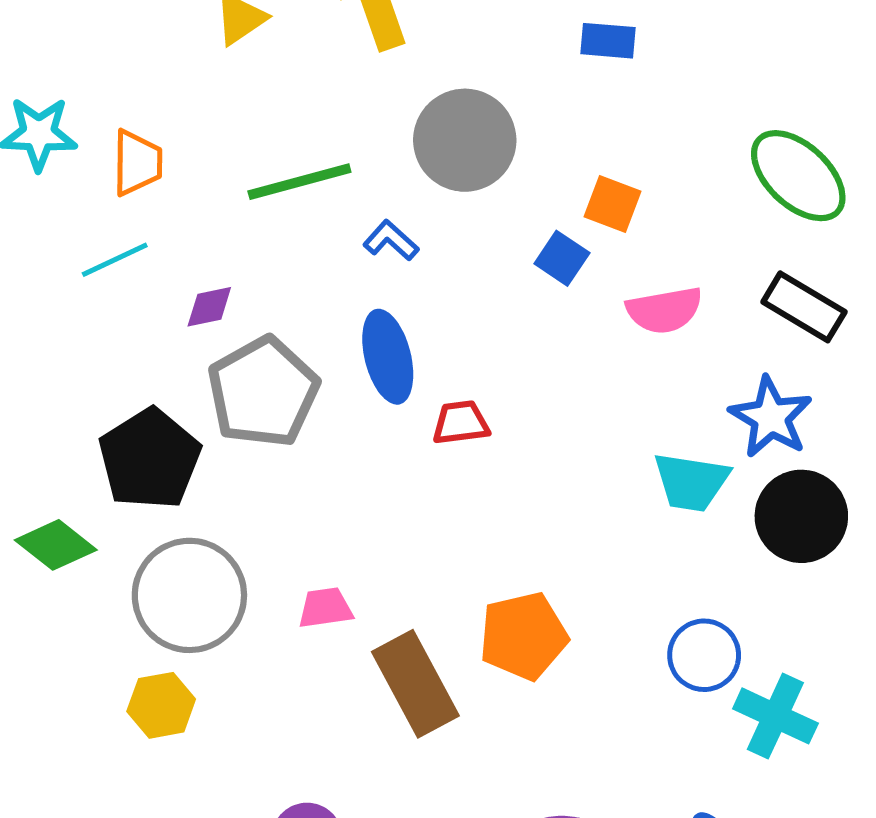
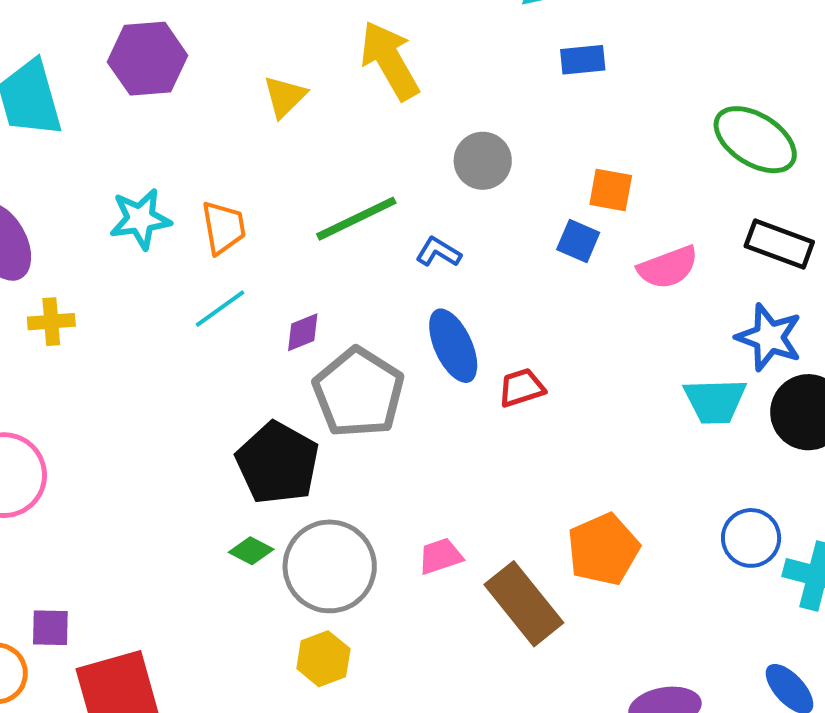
gray circle: (465, 140) -> (483, 161), size x0.7
green diamond: (56, 545) -> (251, 551), moved, size x0.7

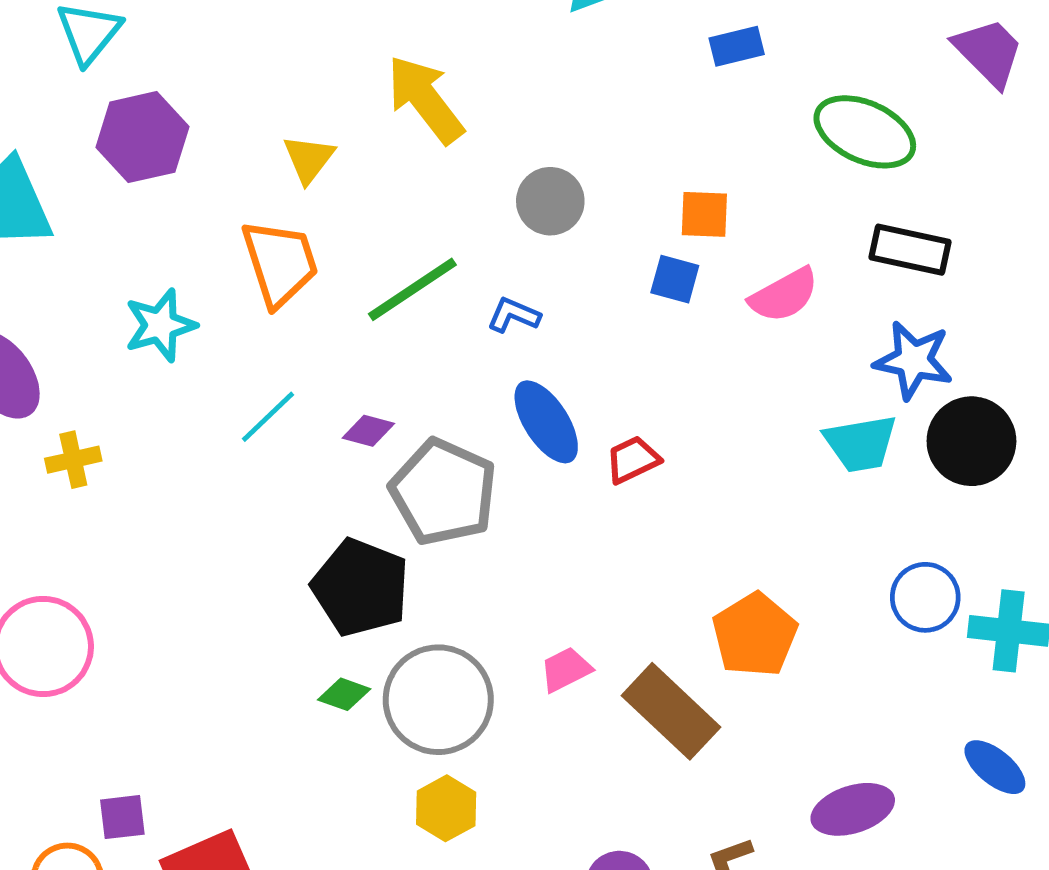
blue rectangle: (583, 60) -> (737, 46), moved
orange trapezoid: (224, 227) -> (280, 263), moved, size x1.4
purple diamond: (303, 332) -> (368, 431), turned 45

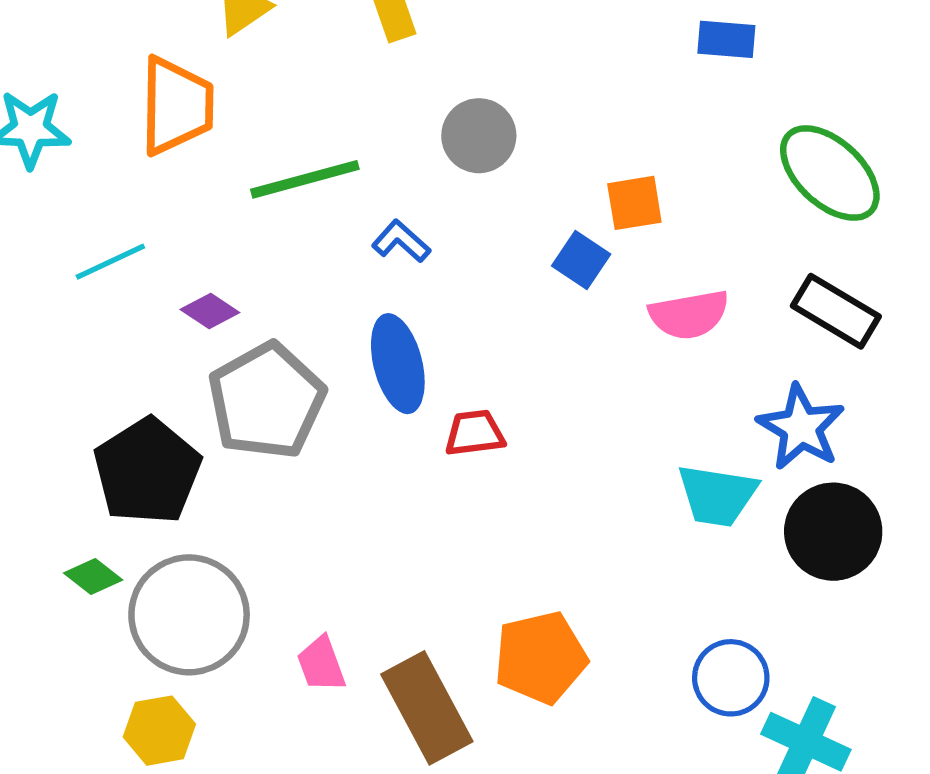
orange square: (704, 214) -> (634, 203), turned -30
pink trapezoid: (566, 670) -> (321, 664), moved, turned -102

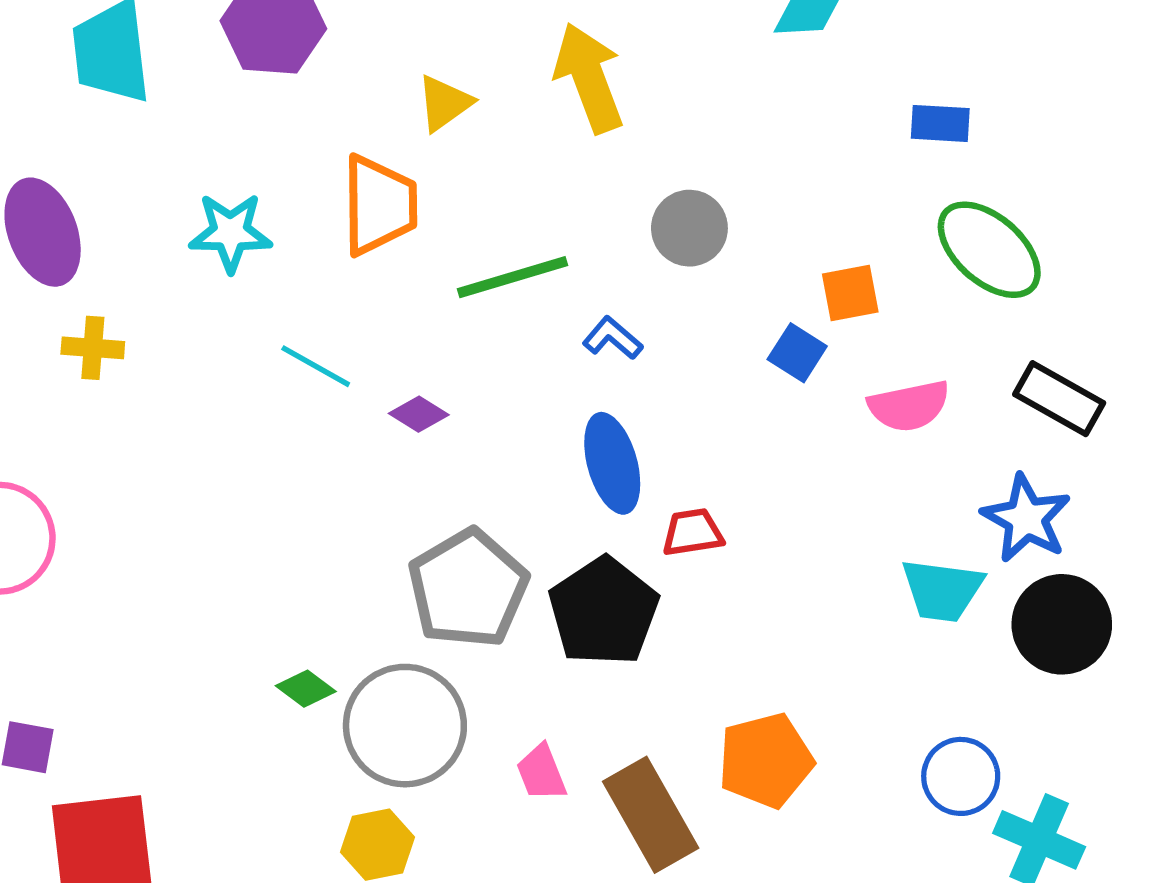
green ellipse: (830, 173) -> (989, 250), moved
cyan line: (110, 262) -> (316, 366), turned 56
gray pentagon: (267, 401) -> (468, 589), moved
black pentagon: (147, 471) -> (604, 611), moved

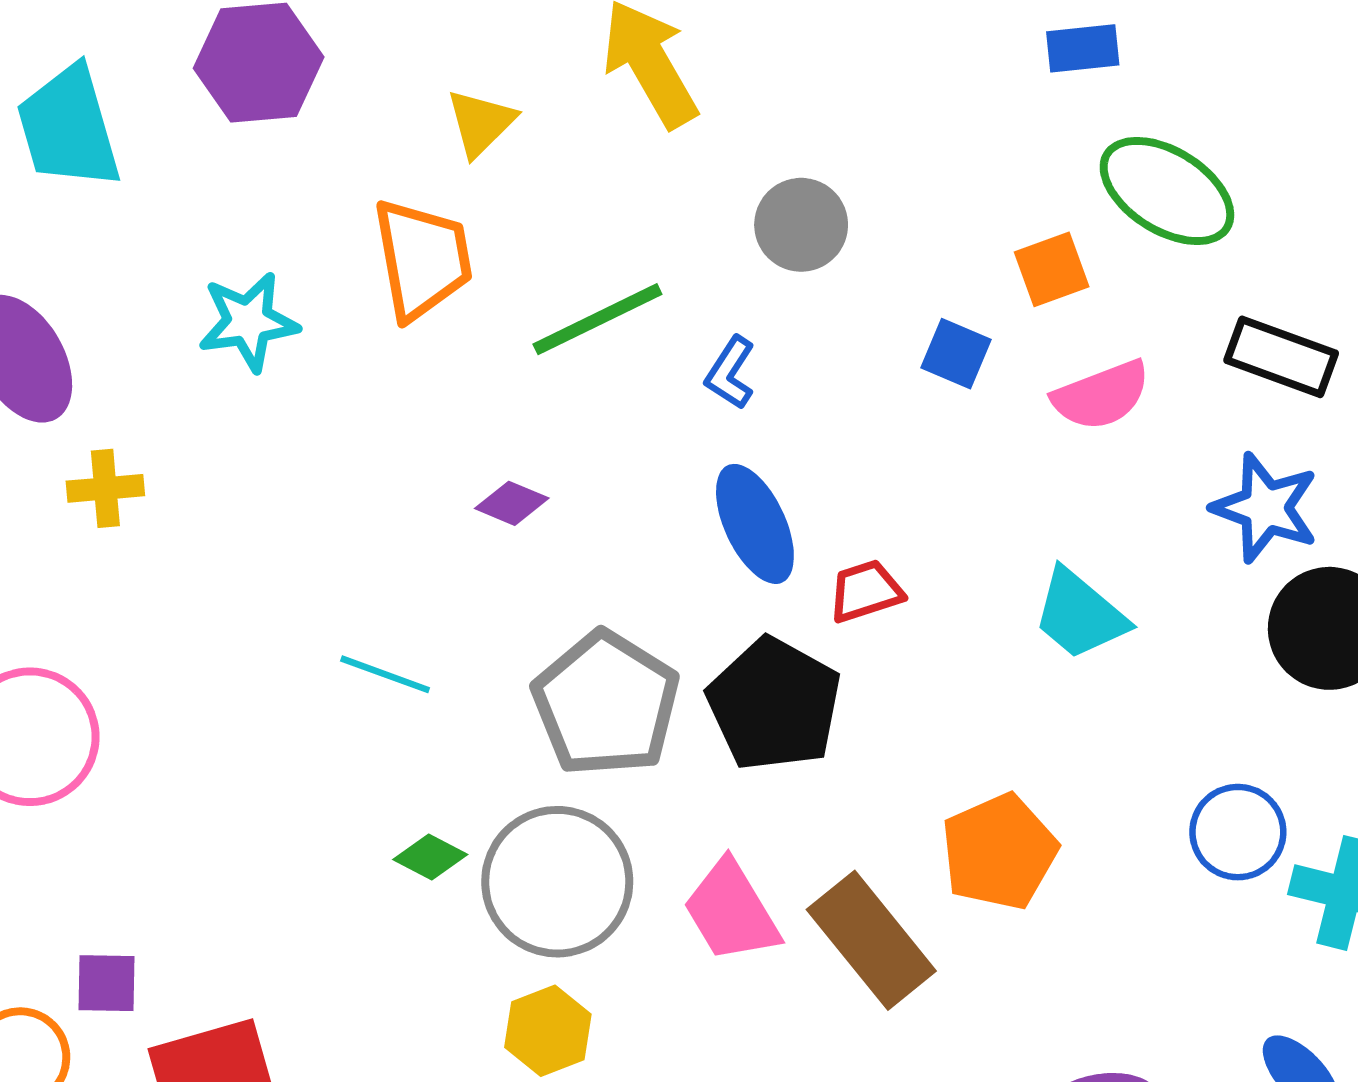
orange square: (850, 293) -> (1052, 269), moved
blue L-shape: (613, 338) -> (730, 373), turned -88
cyan line: (316, 366) -> (385, 674), moved
cyan trapezoid: (942, 590) -> (1080, 614), moved, turned 42
pink trapezoid: (541, 773) -> (731, 911), size x1.5

